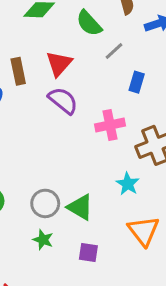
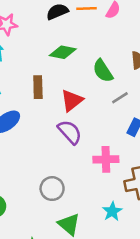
brown rectangle: (18, 71) -> (38, 87), moved
gray circle: (45, 203) -> (52, 189), moved

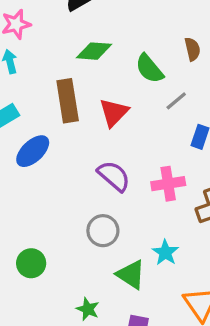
brown rectangle: (38, 87) -> (68, 101), size x1.4
purple semicircle: (70, 132) -> (114, 176), moved
cyan star: (112, 211) -> (165, 252), moved

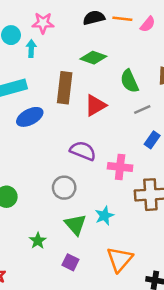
purple semicircle: (114, 176) -> (83, 151), turned -35

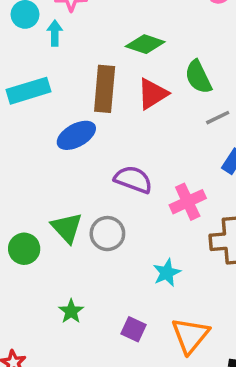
red triangle: (95, 105) -> (153, 94), moved
blue ellipse: (30, 117) -> (76, 135), moved
pink cross: (120, 167) -> (188, 202), turned -30
green triangle: (75, 224) -> (67, 228), moved
purple square: (70, 262) -> (133, 329), moved

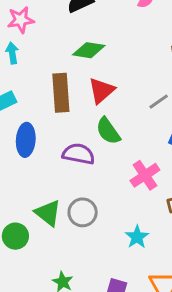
green semicircle: (198, 77) -> (108, 131), moved
blue ellipse: (76, 135) -> (26, 140), moved, turned -48
purple semicircle: (133, 179) -> (79, 154), moved

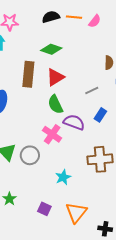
purple semicircle: (79, 154) -> (74, 122), moved
pink cross: (145, 175) -> (52, 134), moved, turned -30

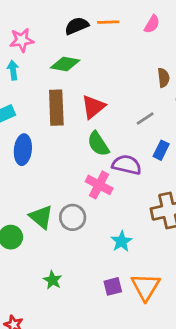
pink semicircle: (95, 21) -> (152, 24), moved
green diamond: (51, 49) -> (65, 64), moved
purple square: (44, 209) -> (113, 286), moved, turned -32

